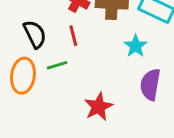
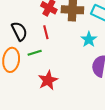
red star: (98, 107) -> (48, 80), moved

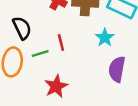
red line: (46, 32) -> (61, 42), moved

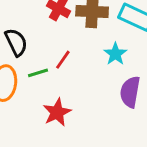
red line: (61, 42) -> (63, 60), turned 49

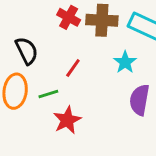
green line: (38, 73) -> (48, 94), moved

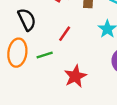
red star: (67, 120) -> (75, 76), moved

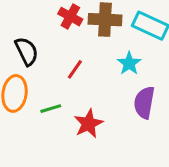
green line: (45, 55) -> (51, 109), moved

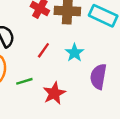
cyan star: (129, 63) -> (74, 53), moved

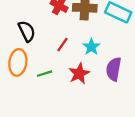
red star: (54, 93) -> (79, 74), moved

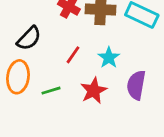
black semicircle: (27, 31) -> (29, 38), turned 70

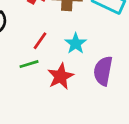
green line: (51, 91) -> (29, 64), moved

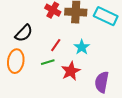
purple semicircle: (103, 71) -> (102, 82), moved

